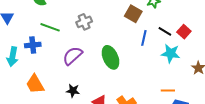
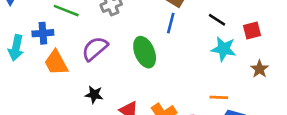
red square: (184, 32) -> (252, 31), moved, turned 32
blue line: (144, 38) -> (171, 23), moved
orange trapezoid: (35, 84) -> (56, 63), moved

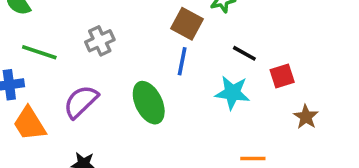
red square: (252, 31) -> (282, 76), moved
cyan star: (224, 49) -> (232, 93), moved

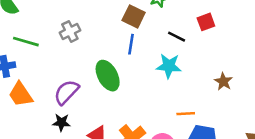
red square: (282, 76) -> (206, 22), moved
purple semicircle: (81, 102) -> (66, 92), moved

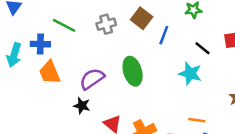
brown square: (134, 16) -> (142, 18), moved
blue line: (131, 44) -> (164, 35), moved

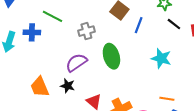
gray cross: (106, 24) -> (86, 31), moved
black line: (203, 48) -> (174, 24), moved
orange trapezoid: (50, 73) -> (40, 87), moved

